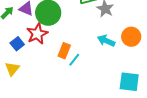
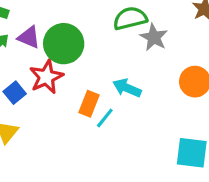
cyan arrow: (106, 41) -> (127, 88), moved

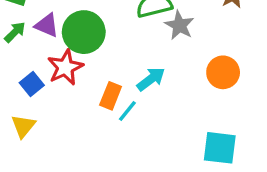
cyan arrow: (127, 88) -> (151, 79), turned 120

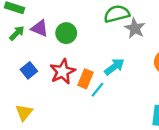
green circle: (84, 32) -> (66, 33), size x0.7
red star: (65, 67) -> (63, 72), moved
yellow triangle: (23, 126) -> (24, 113), moved

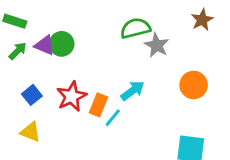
green circle: (66, 33) -> (62, 44), moved
yellow triangle: (24, 113) -> (30, 132), moved, turned -48

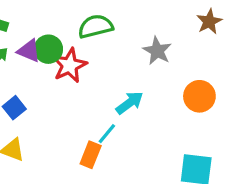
green semicircle: (135, 28) -> (95, 26), moved
red star: (72, 96) -> (69, 65), moved
orange rectangle: (99, 105) -> (91, 155), moved

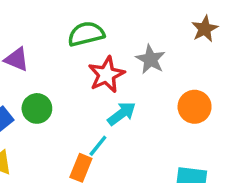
green circle: (48, 49) -> (37, 108), moved
red star: (69, 65) -> (106, 75), moved

